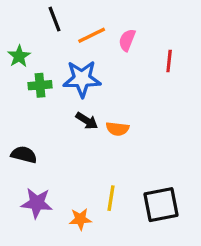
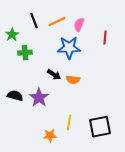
black line: (55, 19) -> (34, 21), moved
blue star: (82, 79) -> (69, 48), moved
purple star: (37, 203) -> (39, 98), moved, turned 30

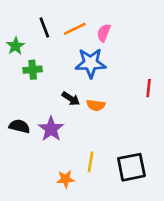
red line: (105, 38) -> (149, 88), moved

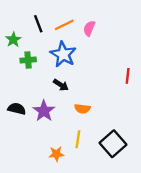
blue star: (91, 63) -> (63, 54), moved, turned 30
orange semicircle: (96, 105) -> (82, 109), moved
black square: (131, 167) -> (113, 144), turned -30

